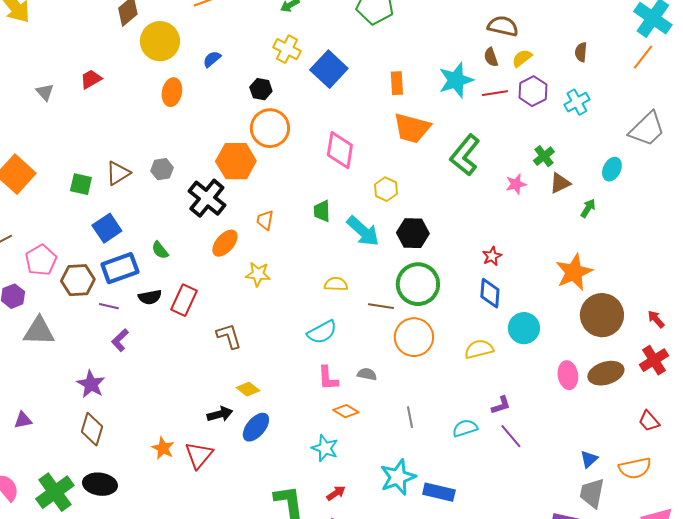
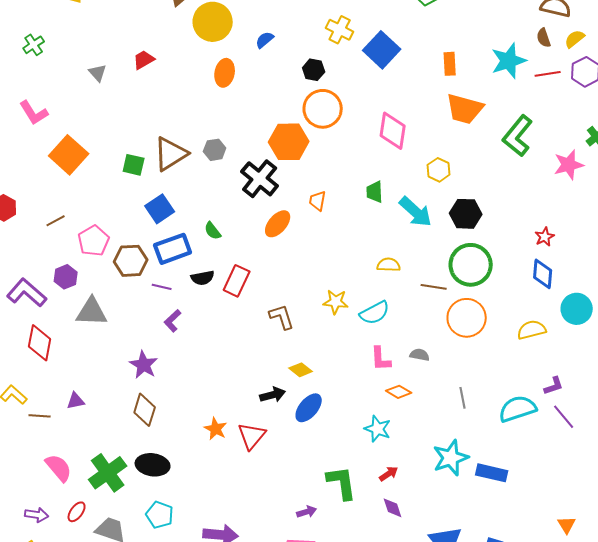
brown triangle: (118, 173) -> (171, 154), size x1.4
pink star: (516, 184) -> (569, 165), size x1.4
yellow star: (258, 274) -> (336, 302), moved
cyan semicircle: (465, 428) -> (518, 409), size x1.5

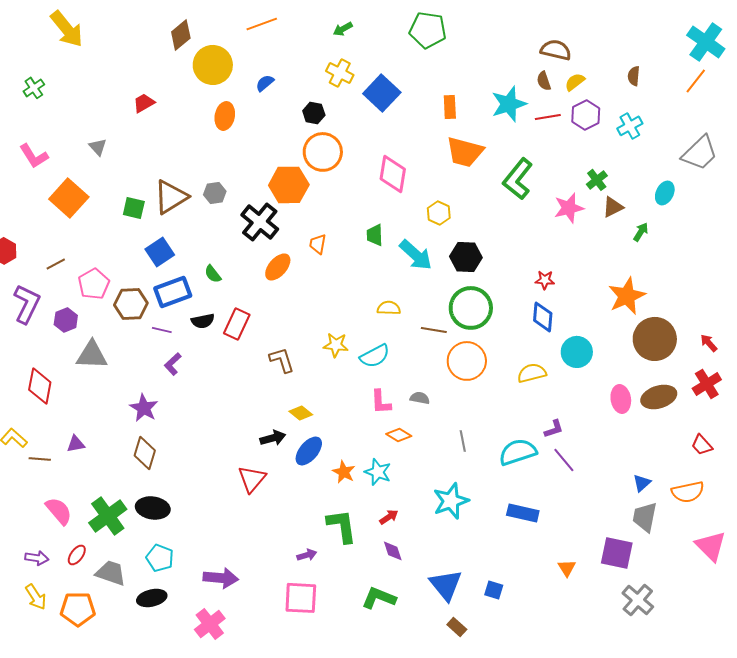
gray triangle: (98, 73) -> (98, 147), moved
red star: (545, 237) -> (545, 280), turned 30
purple L-shape: (27, 293) -> (27, 304), moved, turned 75
orange star: (216, 429) -> (344, 472), moved
blue rectangle: (492, 473) -> (523, 513), moved

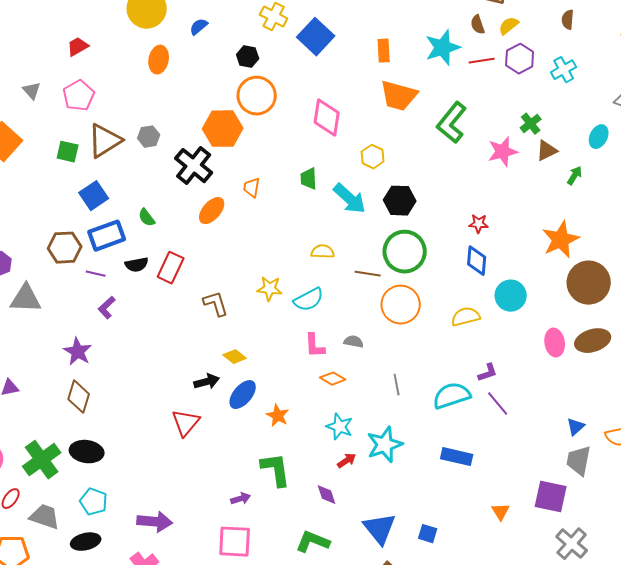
pink pentagon: (94, 284) -> (79, 96), moved
cyan star: (378, 472) -> (340, 427), moved
red arrow: (389, 517) -> (347, 461), moved

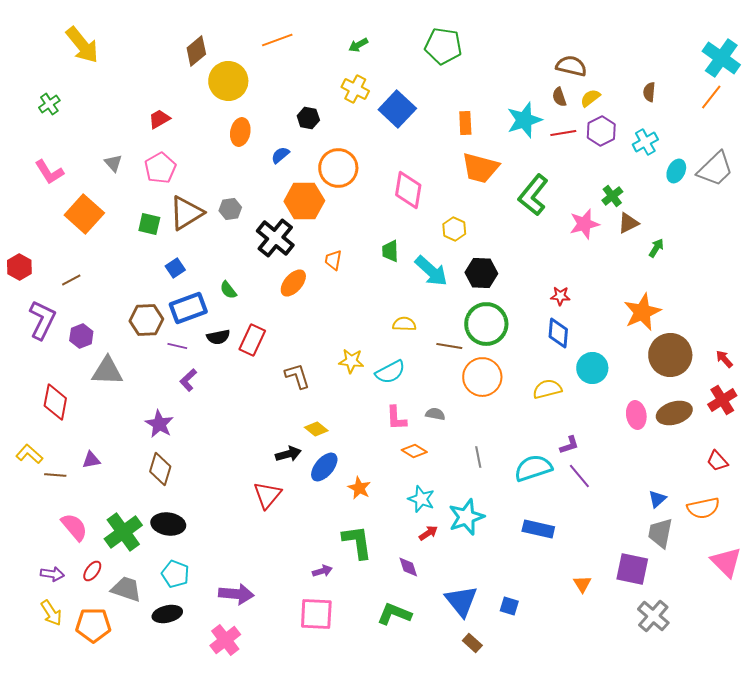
blue semicircle: (199, 27) -> (280, 155), moved
black hexagon: (248, 57) -> (308, 118), moved
cyan ellipse: (599, 137) -> (676, 171), moved
blue square: (94, 196) -> (175, 268), size x0.7

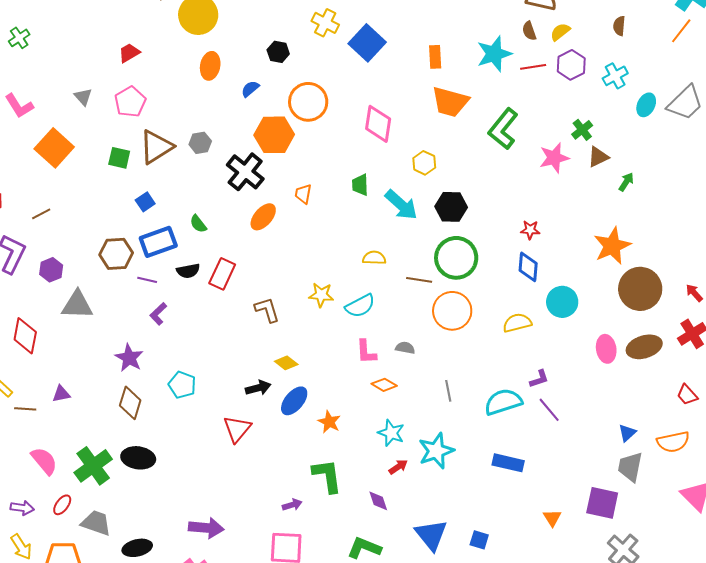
cyan pentagon: (175, 574) -> (182, 385), moved

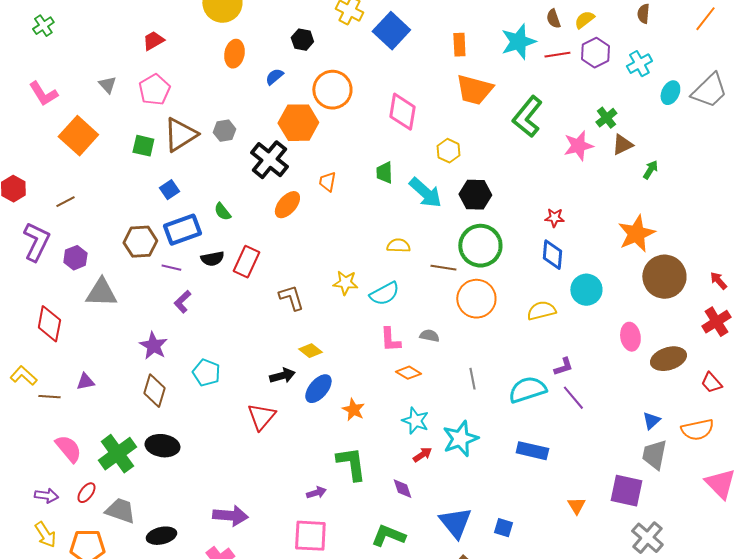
brown ellipse: (644, 347) -> (668, 359), moved

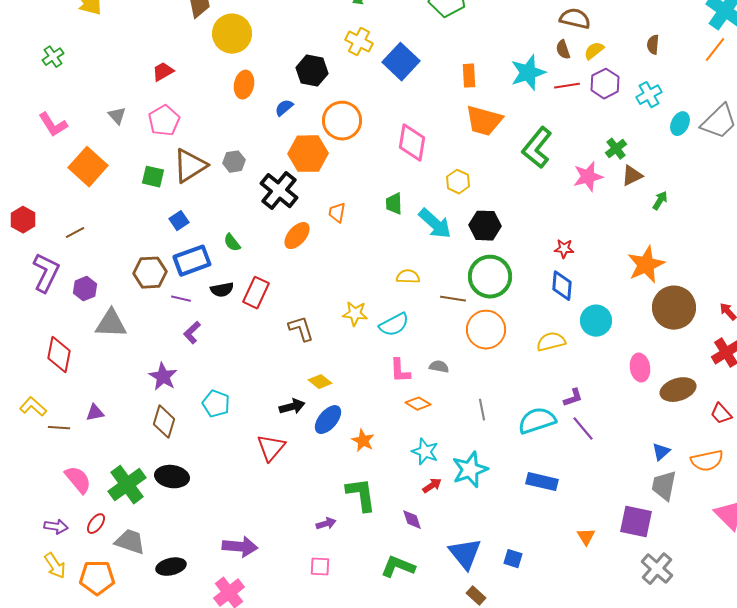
black hexagon: (302, 40) -> (312, 71), size x1.4
pink square: (310, 536) -> (320, 567), size x0.6

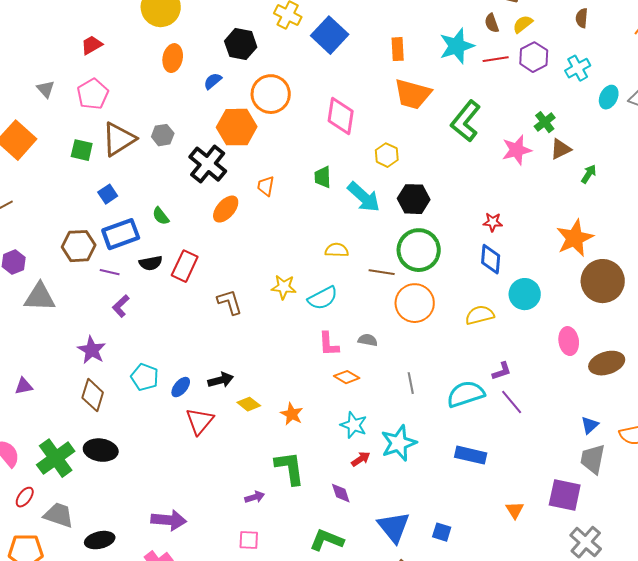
yellow diamond: (320, 382) -> (249, 404), moved
blue ellipse: (328, 420) -> (181, 387), moved, size x0.7

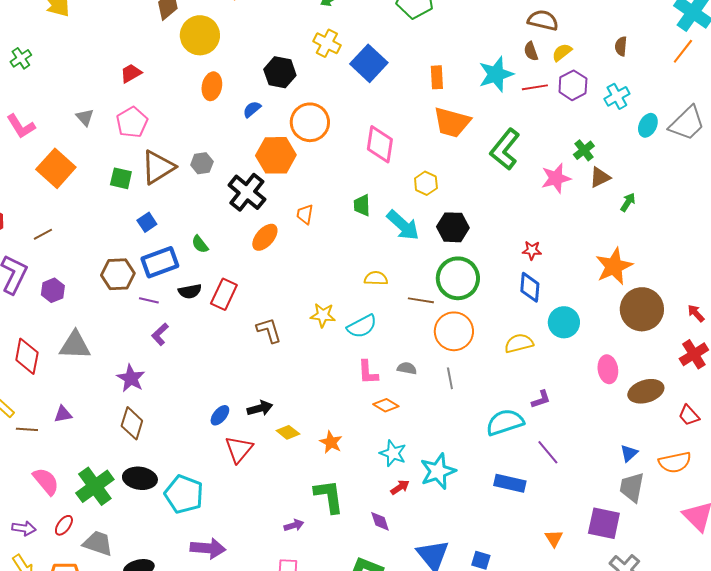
gray triangle: (40, 297) -> (75, 345), moved
cyan pentagon: (145, 377) -> (184, 494), moved, size x1.4
gray line: (411, 383) -> (450, 378), moved
purple line: (512, 402) -> (548, 452), moved

